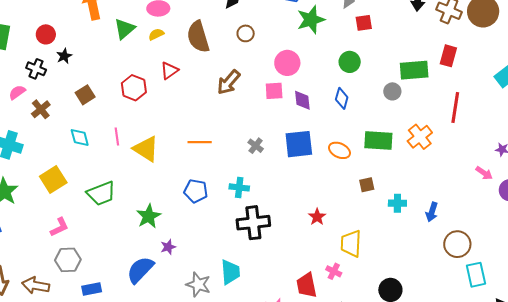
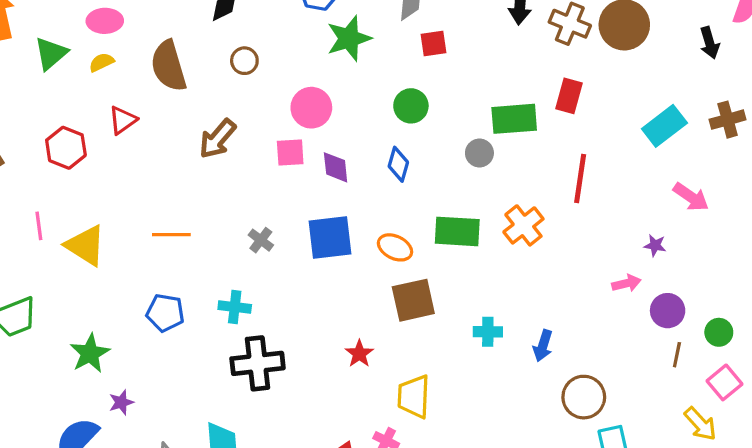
pink arrow: (484, 173) -> (626, 283), turned -48
brown square: (367, 185) -> (413, 300), moved, size x1.8

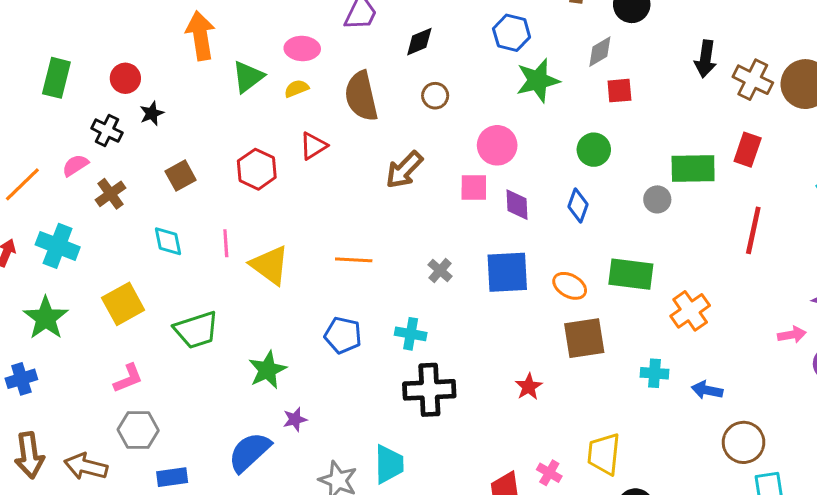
orange cross: (523, 225) -> (690, 311), moved
blue arrow: (543, 346) -> (707, 390), turned 80
yellow trapezoid: (414, 397) -> (604, 454), moved

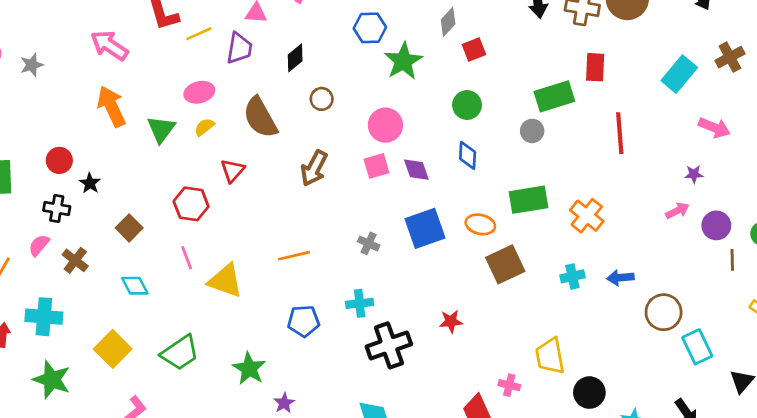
pink line: (226, 243) -> (187, 258), moved
red star: (529, 387) -> (451, 321), moved, turned -30

